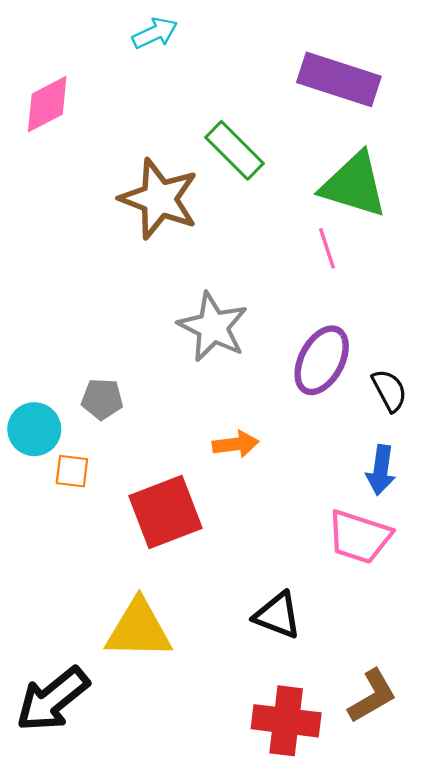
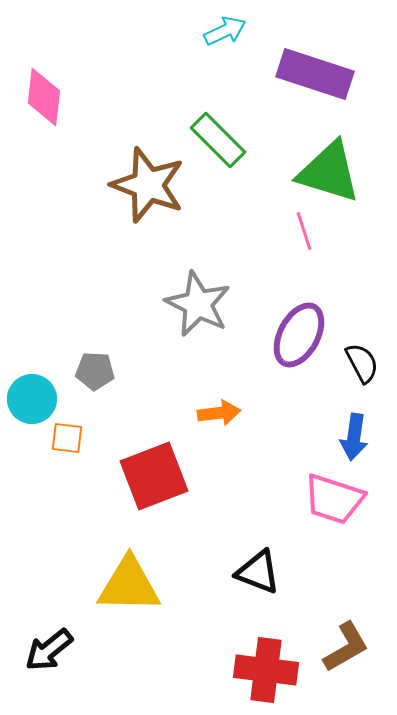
cyan arrow: (155, 33) -> (225, 31), moved
pink diamond: (47, 104) -> (44, 97), turned -56
black arrow: (53, 699) -> (49, 650), size x0.7

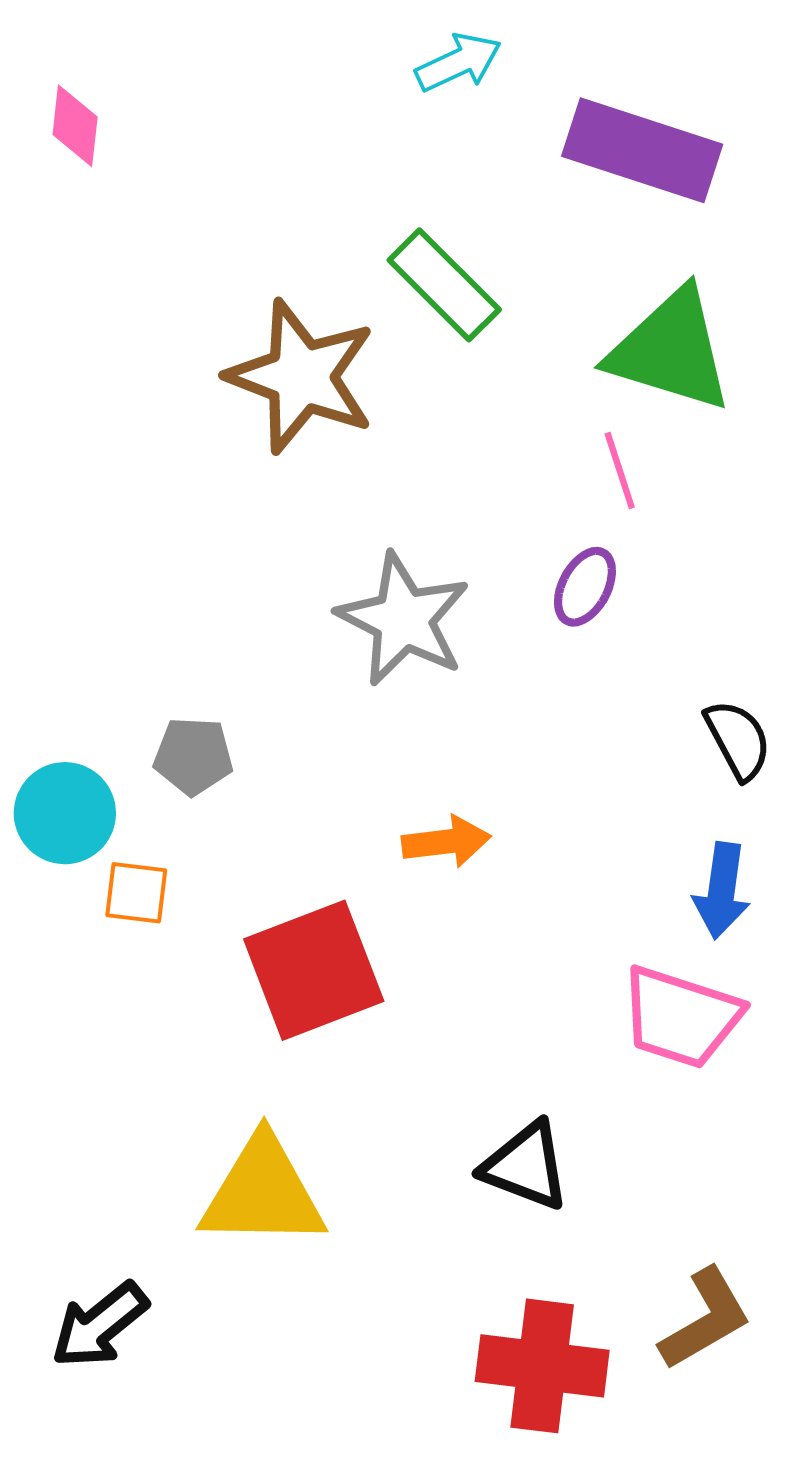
pink diamond: (44, 97) -> (75, 126), moved, size x0.7
purple ellipse: (299, 335) -> (585, 587), moved, size x0.6

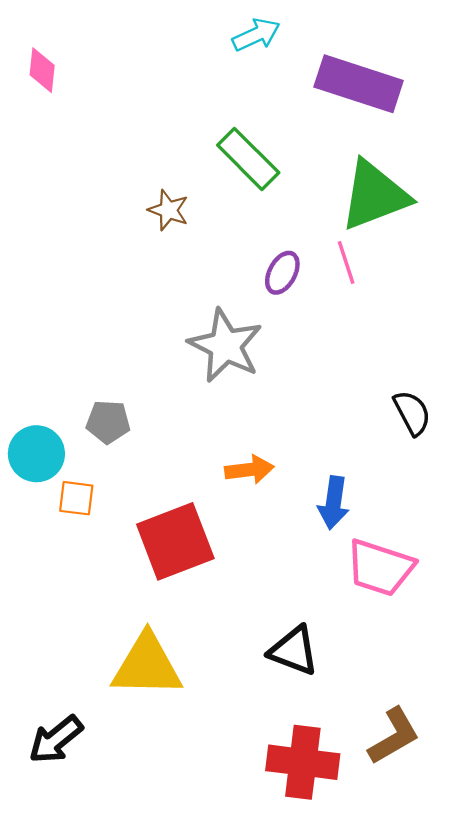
green triangle: (671, 350) -> (375, 195), turned -38
brown star: (301, 377) -> (168, 210), size x0.5
purple ellipse: (585, 587) -> (282, 273), moved
blue arrow: (722, 891) -> (334, 503), moved

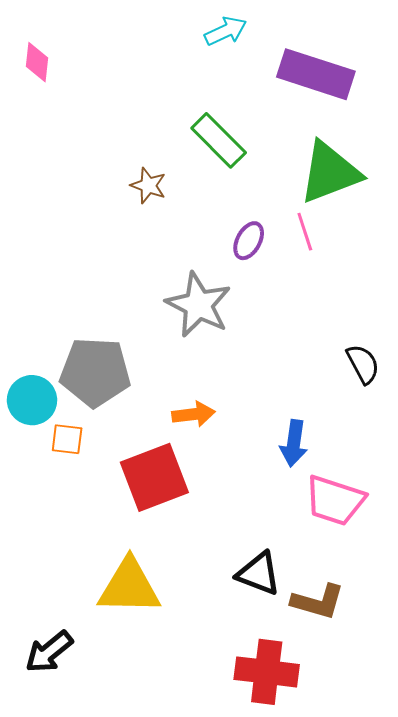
gray pentagon: (108, 422) -> (95, 372), size x1.8
orange arrow: (249, 470) -> (193, 414), moved
brown L-shape: (394, 736) -> (318, 602), moved, turned 46

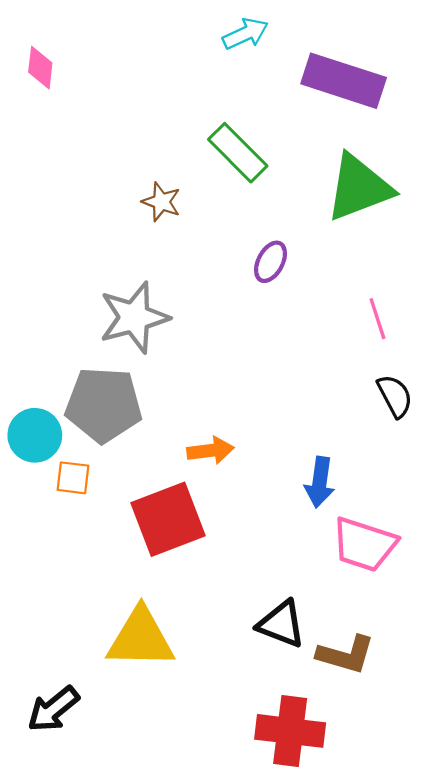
pink line: (305, 232) -> (377, 319), moved
gray star: (198, 305) -> (134, 317), moved, turned 30

